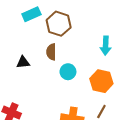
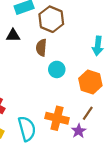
black triangle: (23, 62) -> (13, 35), moved

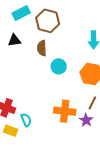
cyan semicircle: (27, 129) -> (26, 120), moved, size x0.6

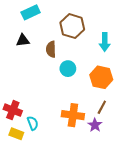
brown hexagon: (48, 21) -> (72, 26), moved

